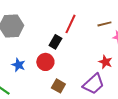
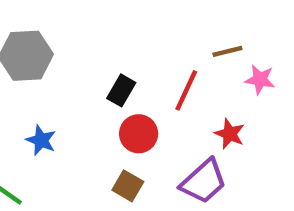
red line: (70, 24) -> (186, 90), moved
red circle: (45, 62) -> (139, 134), moved

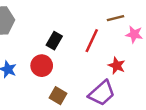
red circle: (139, 134) -> (42, 66), moved

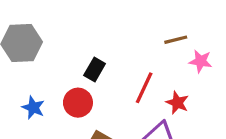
red line: (92, 41) -> (144, 88), moved

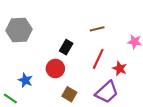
brown line: (176, 40) -> (97, 29), moved
blue star: (33, 108) -> (25, 80), moved

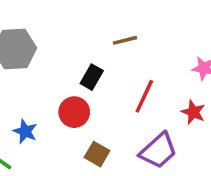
brown line: (97, 29) -> (125, 40), moved
red star: (120, 69) -> (193, 112), moved

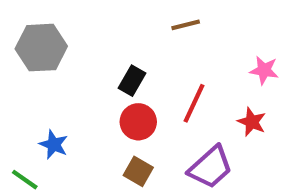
brown line: (125, 40) -> (186, 25), moved
red circle: (74, 112) -> (138, 122), moved

